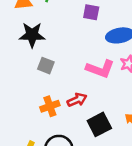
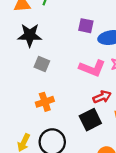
purple square: (91, 12) -> (86, 26), moved
red arrow: (77, 100) -> (102, 97), moved

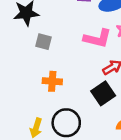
orange cross: (45, 102) -> (52, 81), turned 30

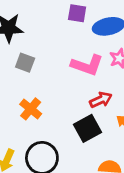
orange cross: (52, 81) -> (31, 109), turned 30

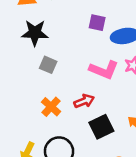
red arrow: (101, 100) -> (84, 101), moved

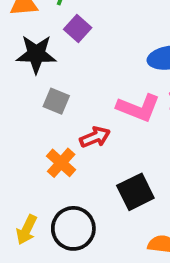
purple square: (97, 23) -> (78, 28), moved, turned 30
red arrow: (84, 101) -> (95, 137), moved

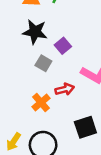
purple square: (78, 28) -> (63, 46), moved

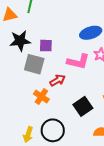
purple square: (63, 46) -> (46, 46), turned -32
gray square: (43, 63) -> (34, 64), size x1.5

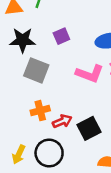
purple square: (46, 46) -> (61, 36), moved, turned -32
red arrow: (57, 80) -> (62, 121), moved
orange cross: (41, 97) -> (40, 111), turned 35

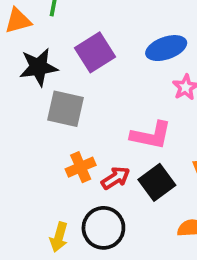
purple square: (61, 36) -> (95, 52), size x1.5
pink L-shape: (90, 74) -> (151, 135), moved

